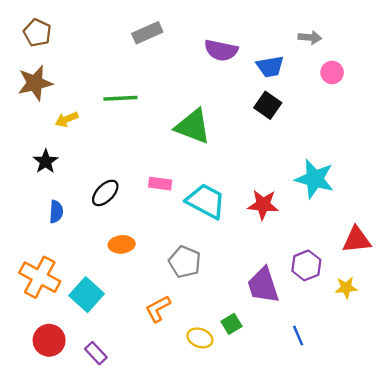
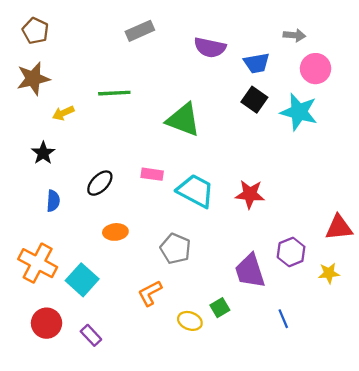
pink circle: (332, 73) -> (316, 69), size x1.4
cyan star: (315, 179) -> (299, 112), moved

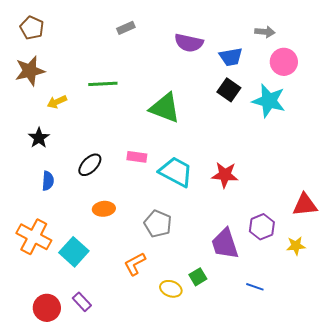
gray rectangle: (140, 31) -> (126, 28), size x0.7
blue line: (283, 319) -> (255, 287), turned -48
red circle: (47, 323) -> (47, 308), moved

